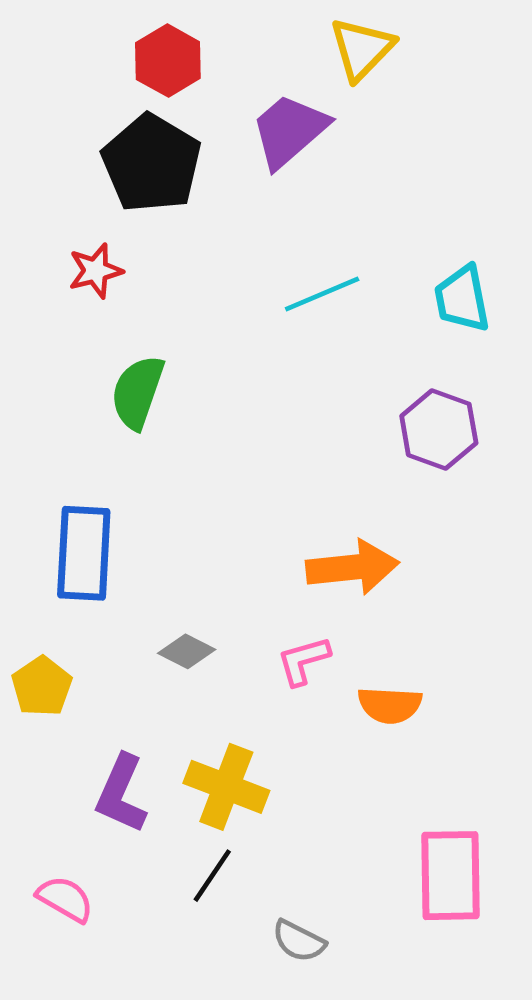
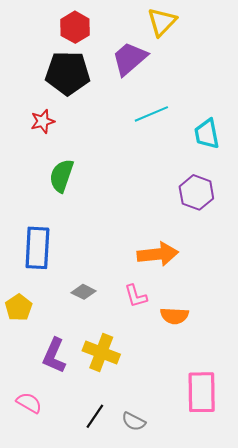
black pentagon: (152, 163) -> (68, 73), turned -30
cyan line: (322, 294) -> (151, 114), moved
pink L-shape: (303, 661) -> (136, 296), turned -90
black line: (212, 876) -> (95, 416), moved

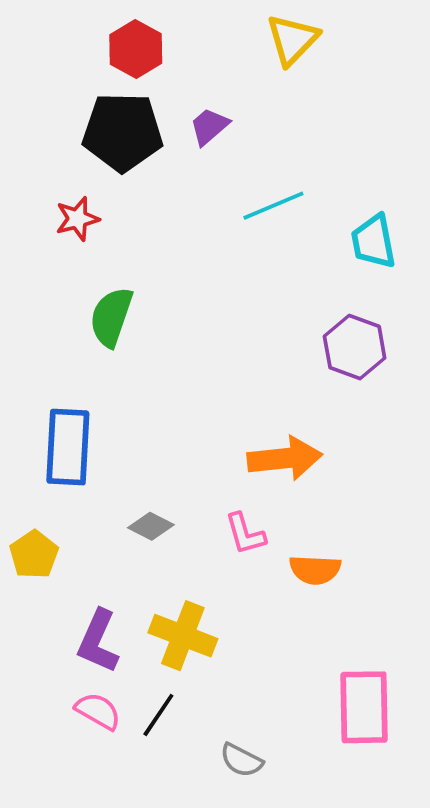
purple trapezoid: (129, 59) -> (209, 126), moved, size x0.6
pink semicircle: (29, 403) -> (98, 711), moved
black line: (95, 416) -> (158, 715), moved

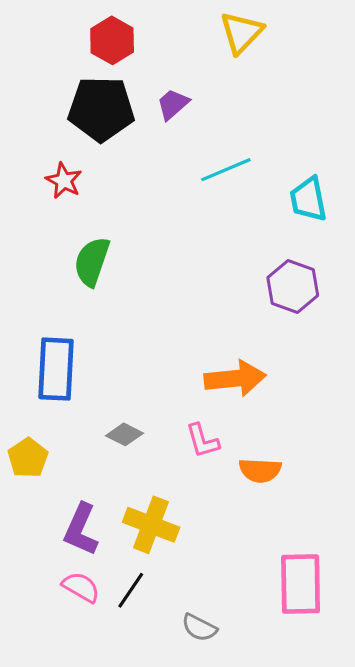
red star: (77, 219) -> (64, 181), turned -30

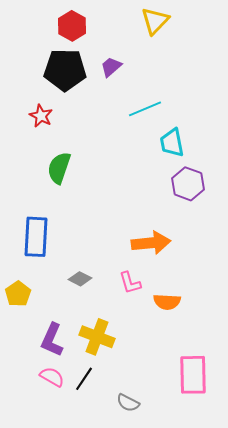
cyan trapezoid: (308, 199) -> (172, 143), moved

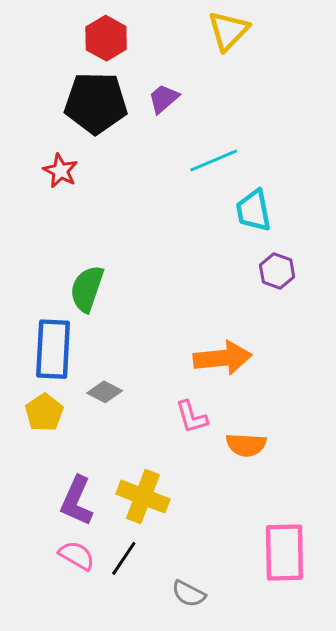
green semicircle: (59, 168) -> (87, 289), moved
purple hexagon: (188, 184) -> (277, 271), size x0.7
gray diamond: (80, 279) -> (105, 392), moved
yellow pentagon: (18, 294) -> (44, 413), moved

